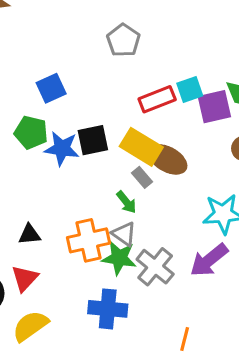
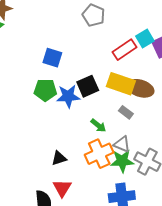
blue square: (51, 88) -> (52, 58), turned -36
gray rectangle: (142, 177) -> (126, 112), moved
green arrow: (126, 202) -> (98, 126), moved

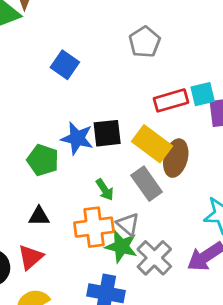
blue square: (52, 58) -> (65, 65), moved
brown ellipse: (140, 88) -> (176, 158), turned 70
green pentagon: (45, 90) -> (43, 160), moved
gray rectangle: (126, 112) -> (147, 184), size x1.6

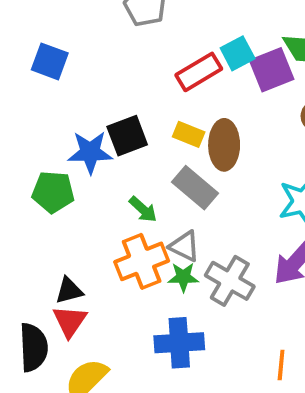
yellow rectangle: (152, 144) -> (189, 134), size x0.6
black triangle: (39, 216) -> (69, 291), moved
green star: (121, 246) -> (183, 277), size x0.7

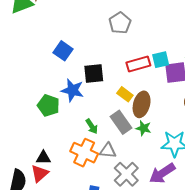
blue square: (50, 61) -> (63, 51), moved
black square: (127, 136) -> (94, 74), moved
gray triangle: (185, 246) -> (108, 151), turned -36
orange cross: (142, 261) -> (84, 153), turned 32
green star: (183, 277) -> (144, 128), moved

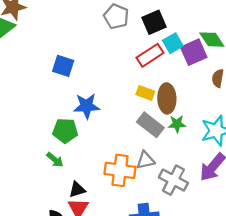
black square: (94, 74) -> (154, 22), moved
green arrow: (92, 126) -> (55, 160), moved

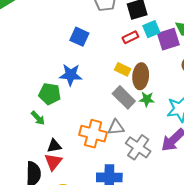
red rectangle: (150, 55) -> (130, 37), size x0.7
blue square: (63, 66) -> (79, 37), moved

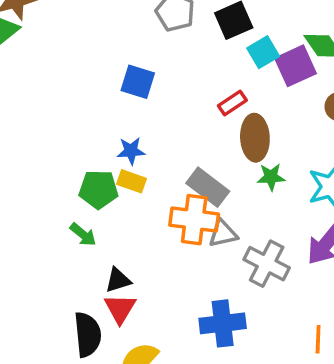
red rectangle: (130, 37) -> (232, 103), moved
yellow rectangle: (123, 69) -> (132, 181), moved
blue star: (71, 75) -> (131, 151), size x0.7
gray rectangle: (124, 97) -> (208, 187), moved
orange cross: (93, 134) -> (194, 220), moved

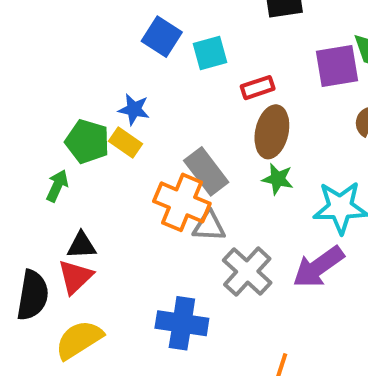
cyan square: (263, 52) -> (210, 53), moved
green arrow: (83, 235) -> (57, 186), turned -120

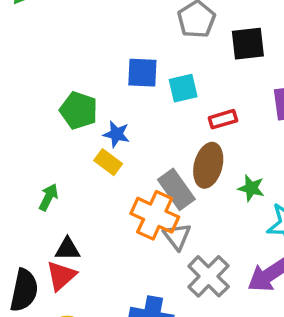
blue square: (162, 37) -> (142, 73), turned -32
brown ellipse: (272, 132) -> (208, 165), moved
green pentagon: (87, 141) -> (79, 110), moved
green star: (278, 179) -> (251, 188), moved
gray triangle: (209, 226) -> (177, 236), turned 48

